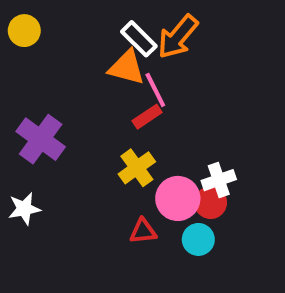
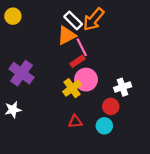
orange triangle: (127, 67) -> (67, 35), turned -42
white cross: (219, 180) -> (123, 87), moved
pink circle: (178, 198) -> (86, 80), moved

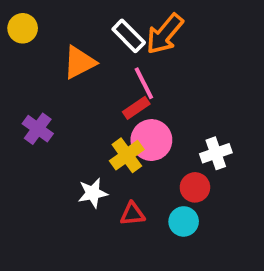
orange triangle: (67, 35) -> (79, 62), moved
purple cross: (22, 73) -> (38, 129), size x0.7
white star: (13, 110) -> (93, 193), moved

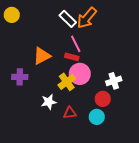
orange triangle: (79, 62) -> (42, 56), moved
red rectangle: (136, 108) -> (72, 57), turned 48
purple cross: (38, 129) -> (20, 77), moved, turned -35

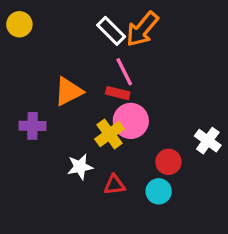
white cross: (114, 81) -> (208, 141), moved, turned -35

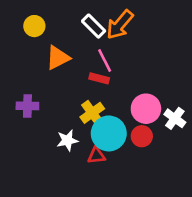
yellow circle: (19, 24) -> (34, 26), moved
orange triangle: (69, 91) -> (58, 58), moved
pink circle: (131, 121) -> (146, 109), moved
cyan circle: (159, 191) -> (109, 133), moved, size x1.6

